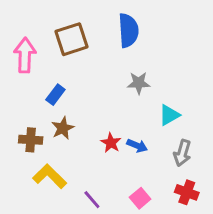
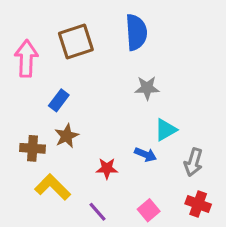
cyan triangle: (169, 115) -> (166, 130), moved
red star: (111, 143) -> (107, 168), moved, turned -30

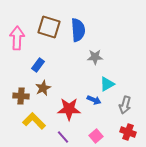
blue semicircle: (136, 32) -> (78, 30), moved
brown square: (76, 42) -> (49, 27), turned 35
red star: (107, 168) -> (69, 109), size x1.6

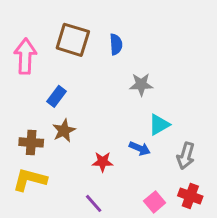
blue semicircle: (78, 30) -> (116, 44), size x0.6
red star: (69, 109) -> (103, 162), size x0.6
yellow L-shape: (34, 121) -> (30, 180), moved, turned -30
pink square: (96, 136) -> (155, 202), moved

